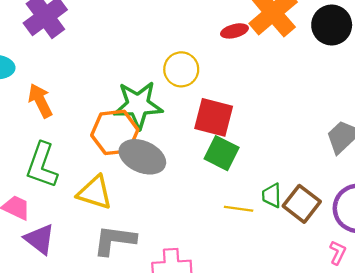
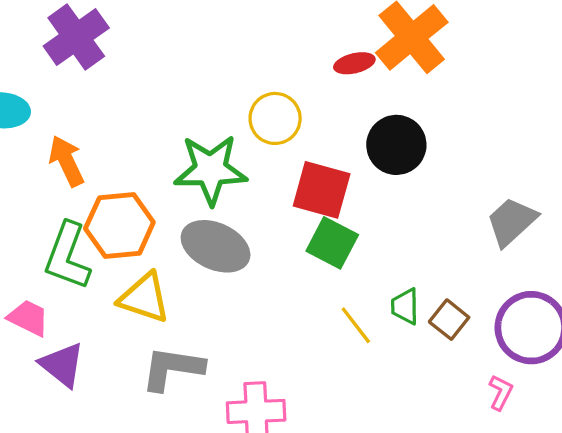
black circle: (332, 25) -> (396, 145), moved
orange hexagon: (115, 132) -> (119, 225), moved
brown square: (302, 204) -> (449, 320), size x0.7
yellow line: (239, 209) -> (356, 325), turned 44

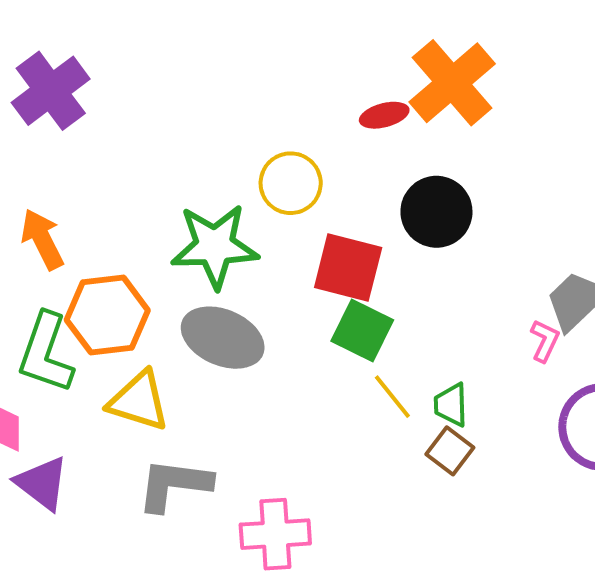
brown square: (449, 320) -> (450, 451), moved
yellow line: (356, 325) -> (392, 397), moved
pink L-shape: (501, 392) -> (545, 341), moved

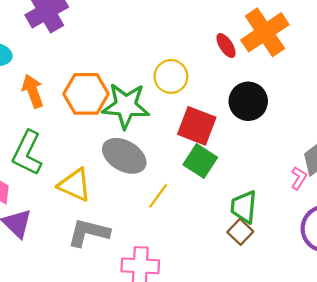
red ellipse: (384, 115) -> (226, 46), turned 65
orange hexagon: (107, 315) -> (86, 94), moved
yellow line: (392, 397) -> (158, 196), moved, turned 68
green trapezoid: (451, 405) -> (244, 207), size x1.4

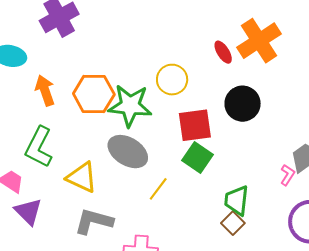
red square: (197, 126) -> (195, 125), turned -30

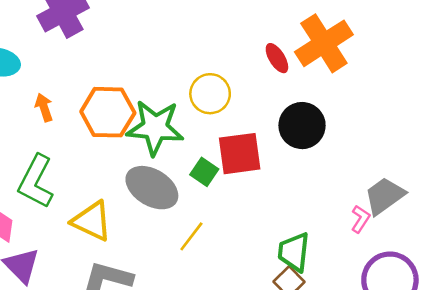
orange arrow: (45, 90) -> (44, 107), size x0.7
green square: (198, 158) -> (204, 172), moved, size x0.7

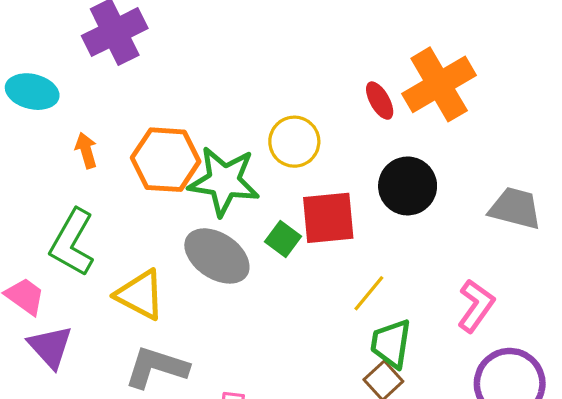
gray trapezoid: (384, 196) -> (515, 208), moved, turned 48
pink L-shape: (360, 219) -> (476, 306), size x1.5
yellow line: (191, 236) -> (369, 293), moved

